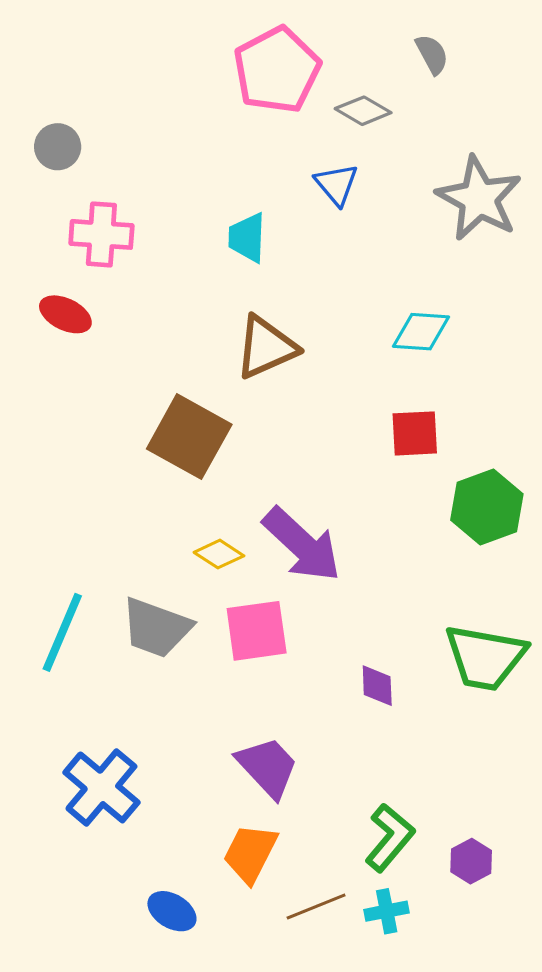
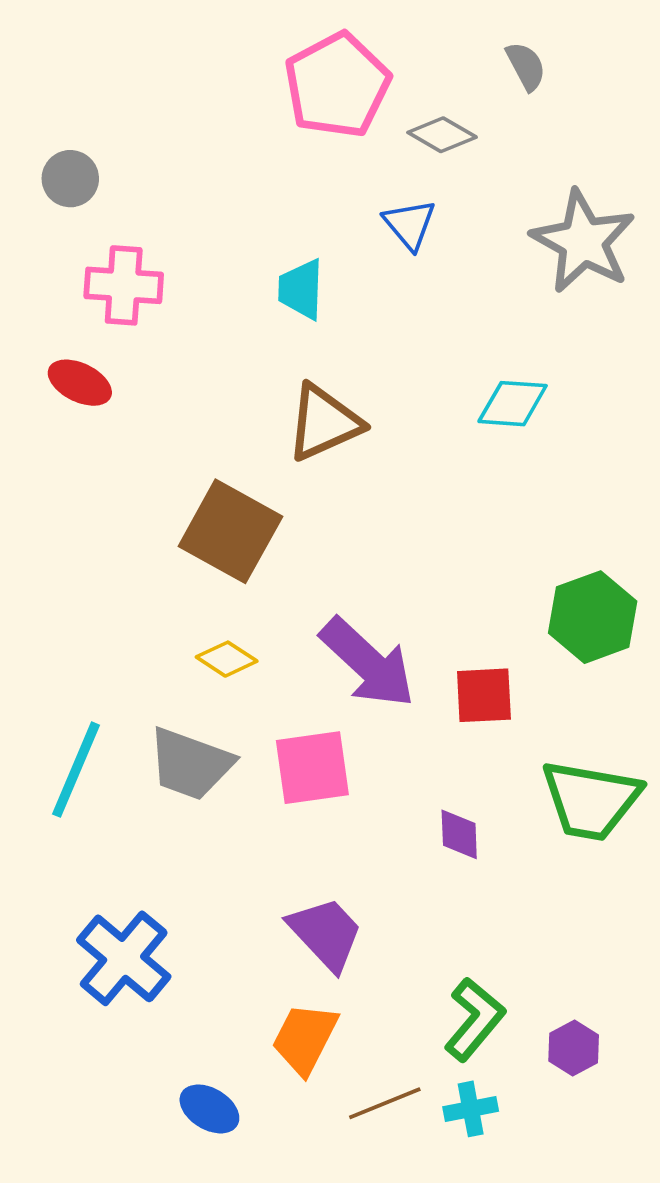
red square: (415, 433) -> (484, 695), moved
yellow diamond: (219, 554) -> (227, 659), moved

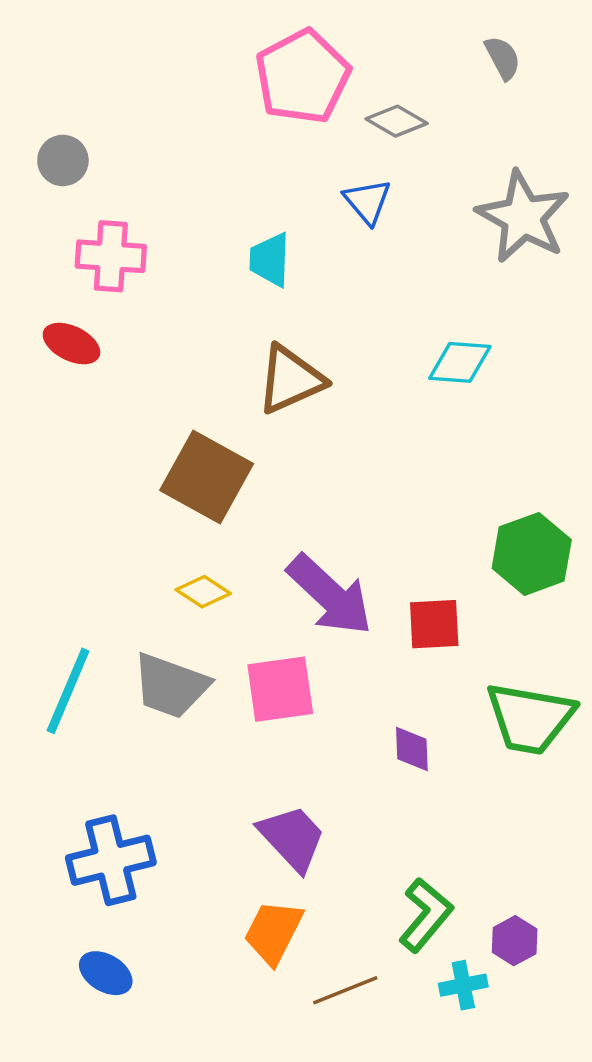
gray semicircle: (526, 66) -> (503, 58), moved
blue cross: (124, 958) -> (111, 860), turned 36
blue ellipse: (209, 1109) -> (106, 973), moved
cyan cross: (471, 1109) -> (463, 985), moved

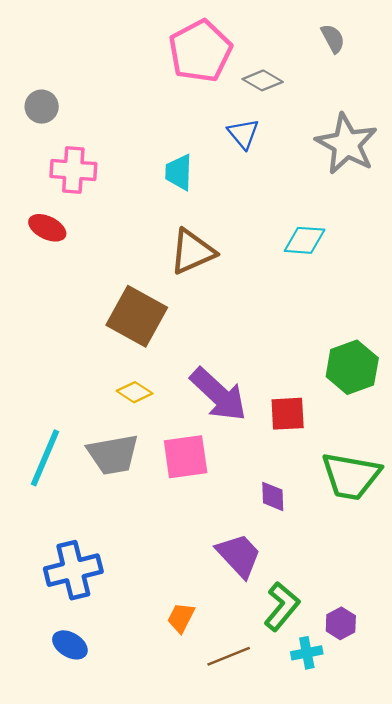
gray trapezoid: (171, 686) -> (113, 454), turned -30
purple trapezoid: (292, 838) -> (239, 555), moved
orange trapezoid: (273, 932) -> (181, 618), size x0.7

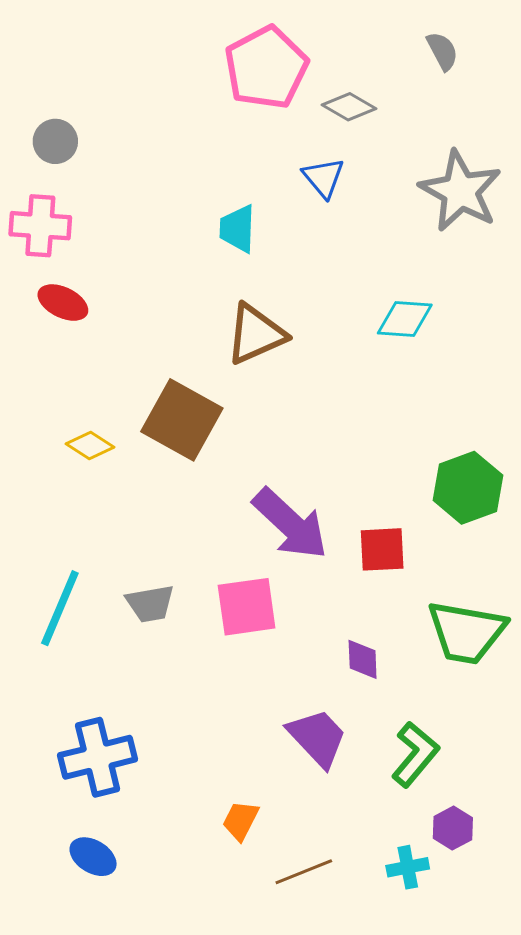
pink cross: (73, 170) -> (40, 226), moved
yellow diamond: (135, 392) -> (90, 446), moved
gray trapezoid: (113, 454) -> (150, 604), size x0.7
green L-shape: (282, 606) -> (415, 754), moved

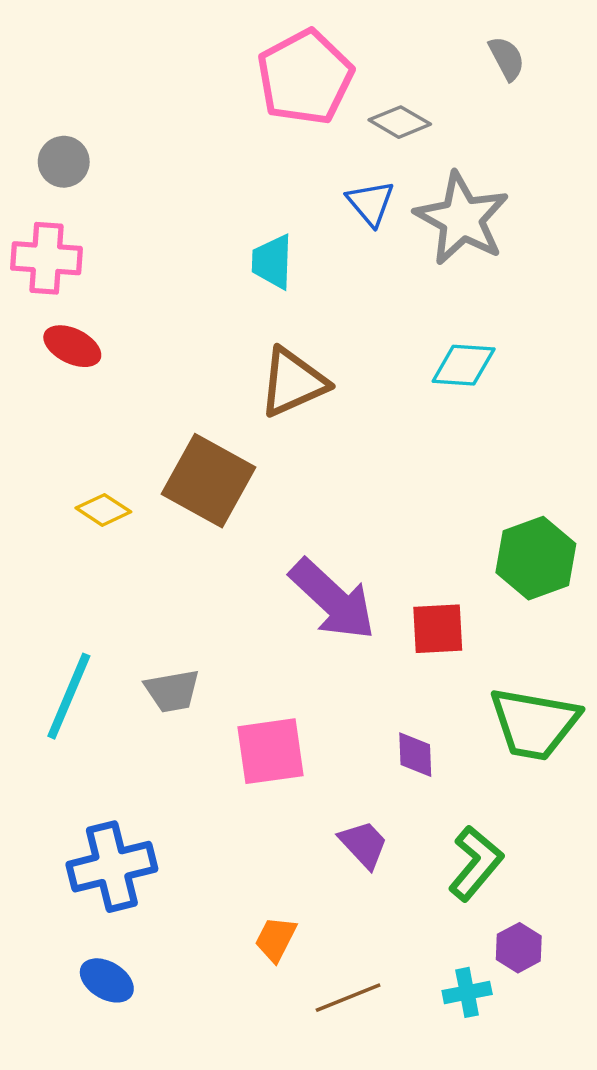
gray star: (460, 191) -> (462, 219), moved
pink square: (247, 607) -> (271, 751), moved
purple trapezoid: (317, 738) -> (364, 844), size x0.7

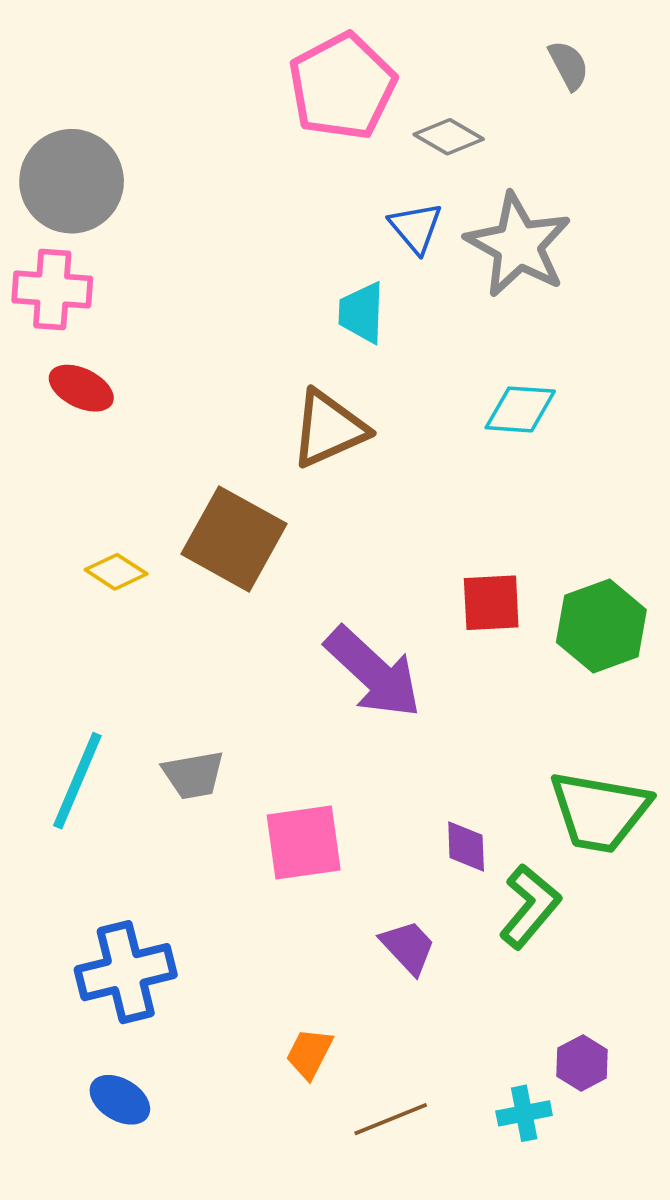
gray circle: (64, 162) -> (72, 181), size x1.8
cyan trapezoid: (272, 262) -> (362, 313), moved
red square: (438, 629) -> (491, 603), moved
green L-shape: (476, 863) -> (530, 906), moved

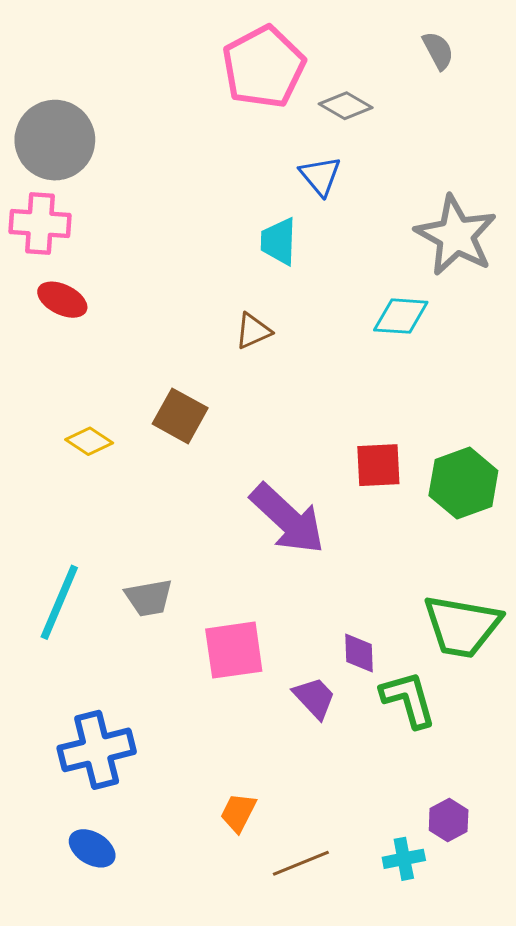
gray star: (518, 245) -> (456, 235), moved
brown triangle: (329, 429) -> (253, 331), size x0.6
brown square: (234, 539) -> (180, 416), size x0.7
green L-shape: (530, 906) -> (408, 699), turned -56
purple trapezoid: (408, 947) -> (314, 698), moved

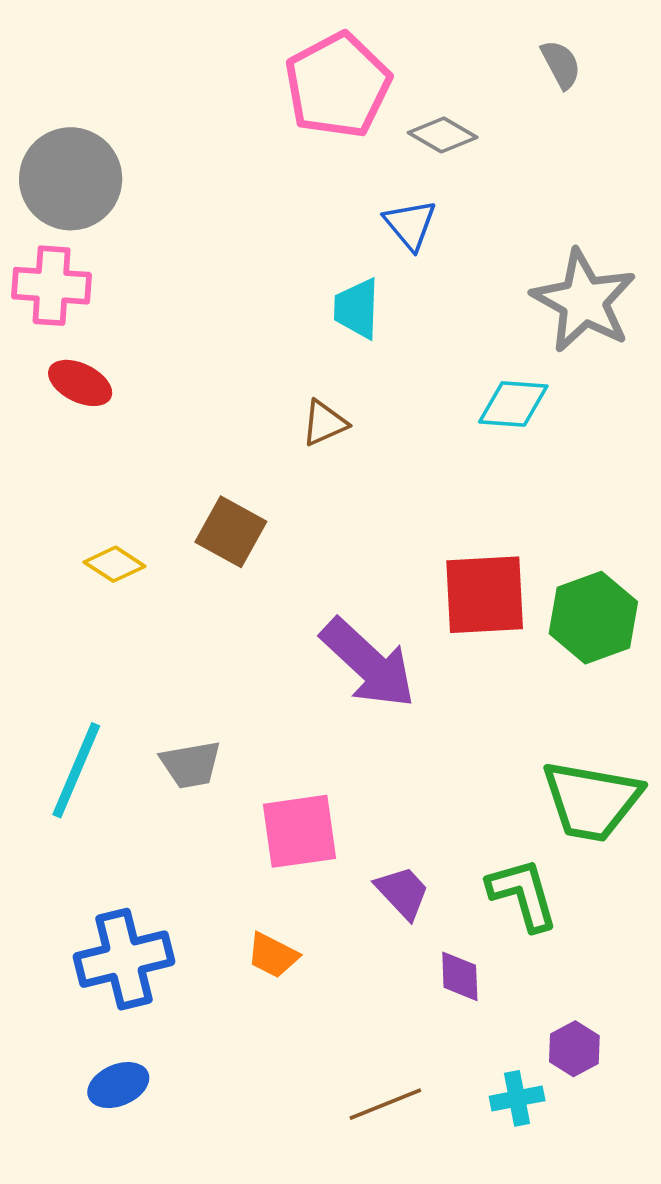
red square: (378, 465) -> (485, 595), size x1.4
purple diamond: (359, 653) -> (460, 976), moved
orange trapezoid: (238, 813) -> (273, 955), moved, turned -90
blue ellipse: (92, 848) -> (118, 1085), turned -54

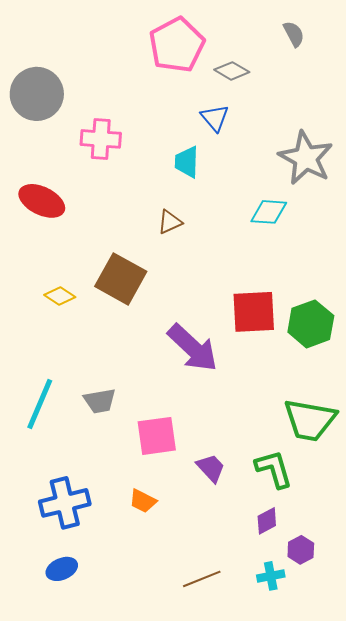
pink cross: (52, 286) -> (101, 139), moved
red ellipse: (80, 383) -> (42, 201), size x1.4
brown square: (231, 532) -> (121, 279), size x1.4
purple diamond: (460, 976) -> (267, 521), moved, turned 64

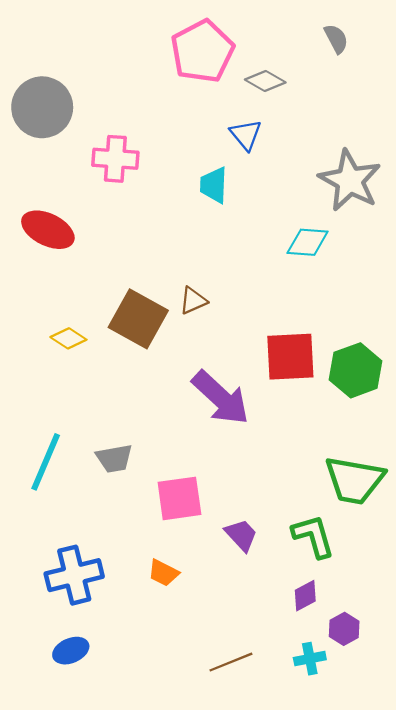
brown triangle: (170, 222) -> (193, 301), moved

